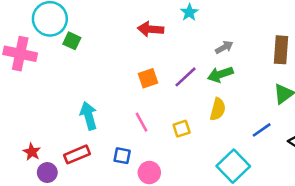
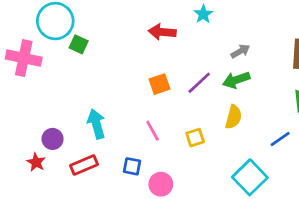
purple circle: (47, 173) -> (53, 139), moved

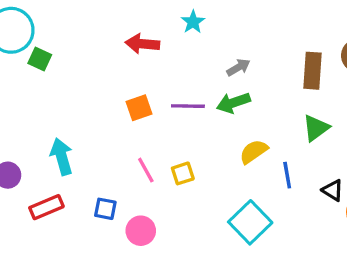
purple line: (199, 83) -> (188, 106), turned 44
yellow semicircle: (233, 117) -> (254, 152), moved, turned -140
pink line: (153, 131) -> (146, 170), moved
blue line: (280, 139) -> (287, 175), turned -65

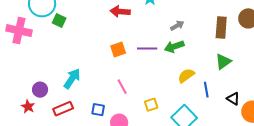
cyan arrow: (62, 157) -> (72, 79), turned 50
yellow square: (183, 173) -> (151, 105), moved

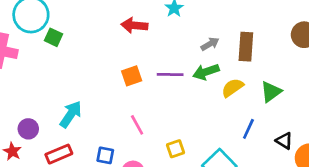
brown rectangle: (221, 28) -> (246, 47), moved
yellow semicircle: (186, 76) -> (233, 88), moved
blue line: (206, 90) -> (248, 129), turned 35

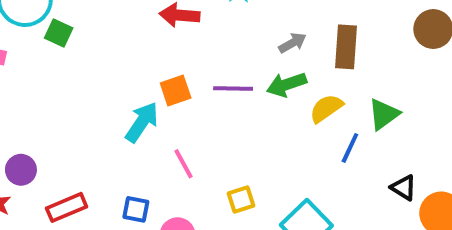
cyan arrow: (71, 114) -> (142, 122), moved
blue line: (248, 129) -> (350, 148), moved

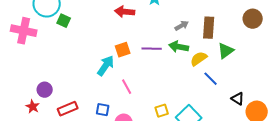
green arrow: (287, 85) -> (179, 47), turned 30
green triangle: (384, 114) -> (226, 51), moved
blue line: (350, 148) -> (211, 79), turned -70
yellow square: (241, 200) -> (162, 111), moved

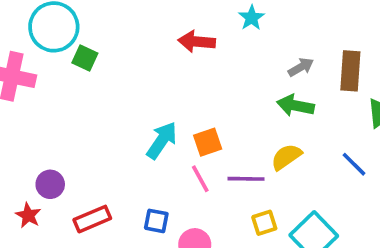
purple line: (152, 49) -> (246, 179), moved
orange square: (123, 50) -> (208, 142), moved
yellow semicircle: (199, 59) -> (286, 157), moved

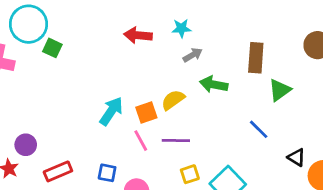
cyan star: (251, 18) -> (181, 28), moved, turned 30
gray arrow: (301, 67) -> (193, 55), moved
yellow semicircle: (286, 157) -> (173, 100), moved

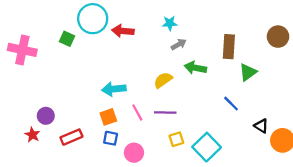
cyan circle: (29, 24) -> (93, 19), moved
red arrow: (138, 35) -> (123, 31), moved
cyan arrow: (111, 111) -> (114, 89), turned -130
orange square: (146, 112) -> (108, 117), moved

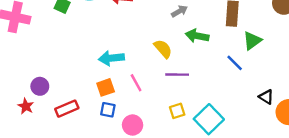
yellow semicircle: (163, 80) -> (163, 49), turned 84
blue line: (231, 104) -> (235, 63), moved
purple line: (165, 112) -> (177, 75), moved

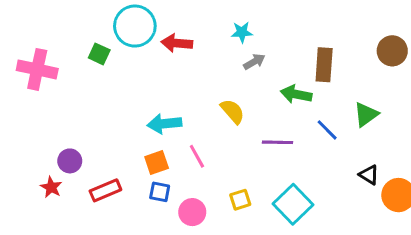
green arrow: (197, 36) -> (296, 94), moved
green triangle: (252, 41) -> (366, 114), moved
purple line: (177, 75) -> (278, 142), moved
yellow square: (177, 111) -> (240, 200), moved

